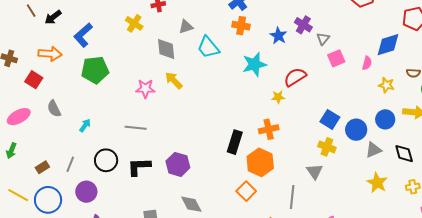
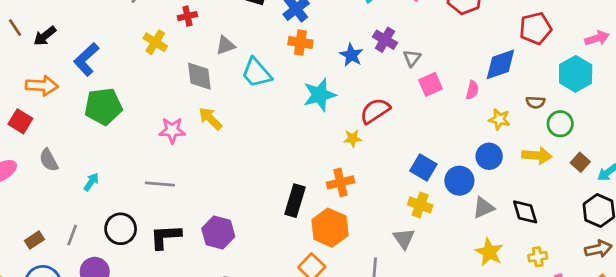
blue circle: (385, 119) -> (489, 156), moved

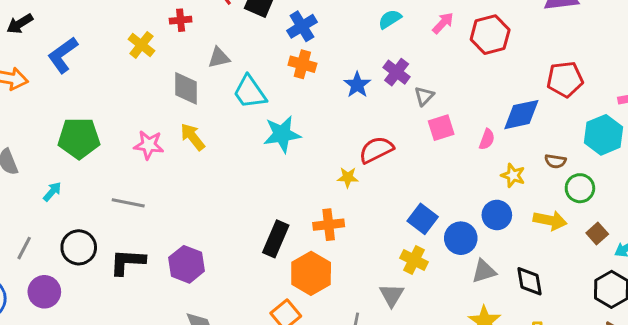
cyan star: (320, 95) -> (282, 134), moved
green pentagon: (103, 106) -> (79, 138), moved

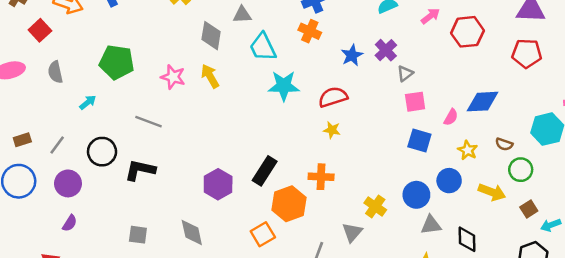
red pentagon: (565, 79) -> (527, 53), moved
red semicircle: (376, 150) -> (333, 97), moved
blue square: (423, 219) -> (419, 140), moved, turned -30
orange cross: (329, 225) -> (321, 177), moved
purple hexagon: (187, 264) -> (218, 184), moved

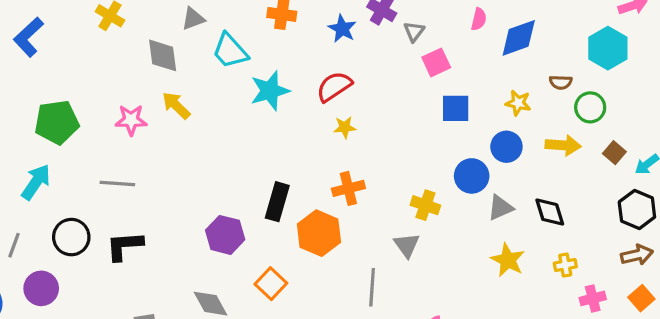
cyan arrow: (88, 102) -> (36, 182), size x1.6
pink semicircle: (451, 117) -> (479, 19), moved
orange square: (263, 234) -> (271, 284), moved

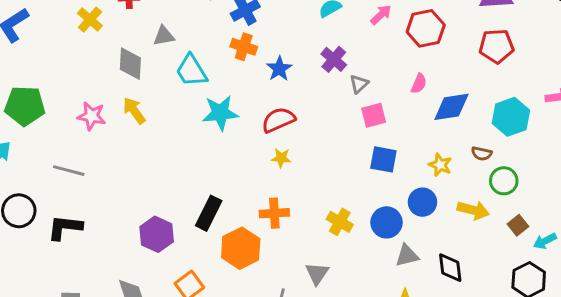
blue star: (342, 29) -> (279, 69), moved
cyan hexagon: (608, 48) -> (511, 117), moved
yellow cross: (425, 205) -> (340, 222), moved

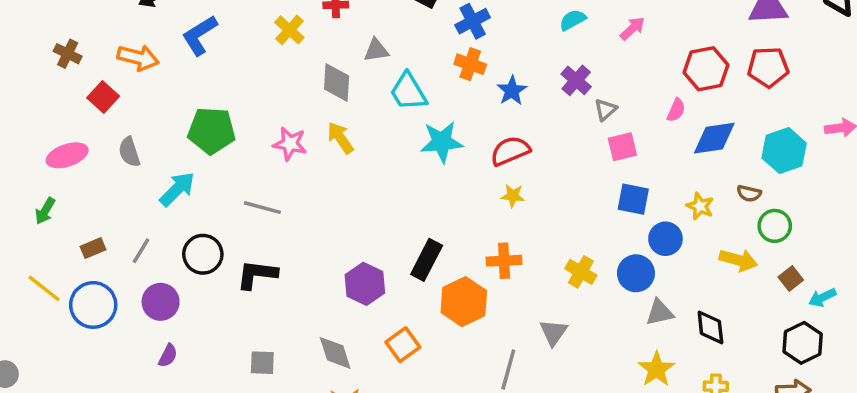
red hexagon: (426, 28) -> (706, 69), moved
blue circle: (422, 202) -> (665, 239), moved

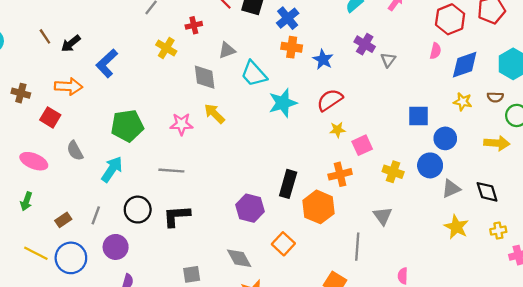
pink square: (622, 147) -> (362, 145), moved
pink ellipse: (67, 155) -> (34, 161), turned 52
yellow star: (700, 206) -> (463, 102), moved

